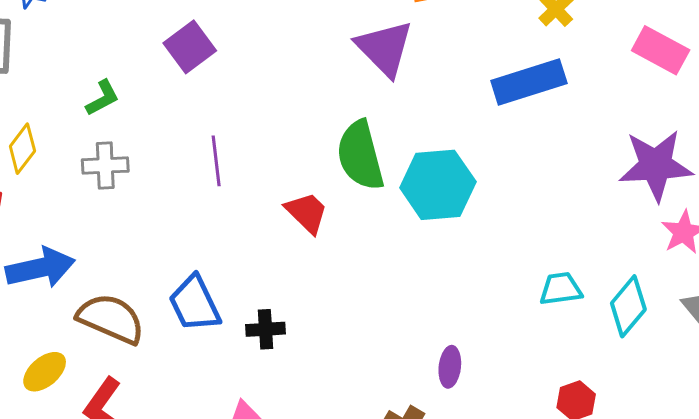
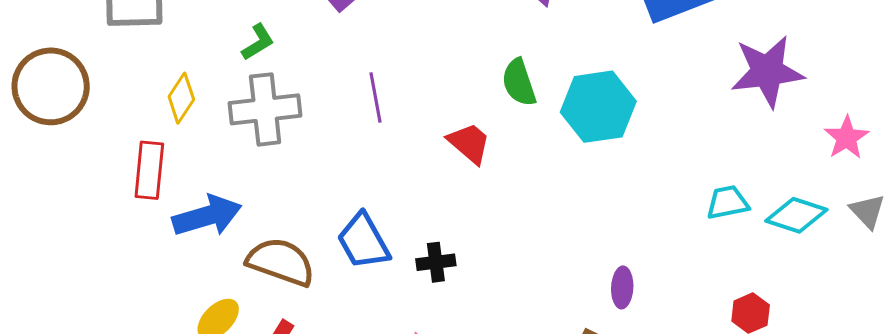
green semicircle: (360, 155) -> (519, 82), size x0.7
gray cross: (105, 165) -> (265, 109), size x1.5
purple star: (656, 165) -> (767, 71), moved
cyan diamond: (628, 306) -> (796, 215), turned 72

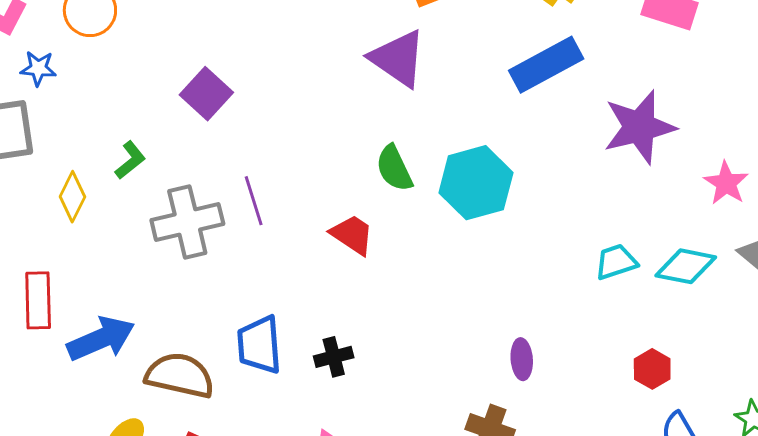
yellow diamond: (181, 98) -> (72, 197), moved
gray cross: (265, 109) -> (187, 222), moved
blue trapezoid: (363, 241) -> (259, 345), turned 32

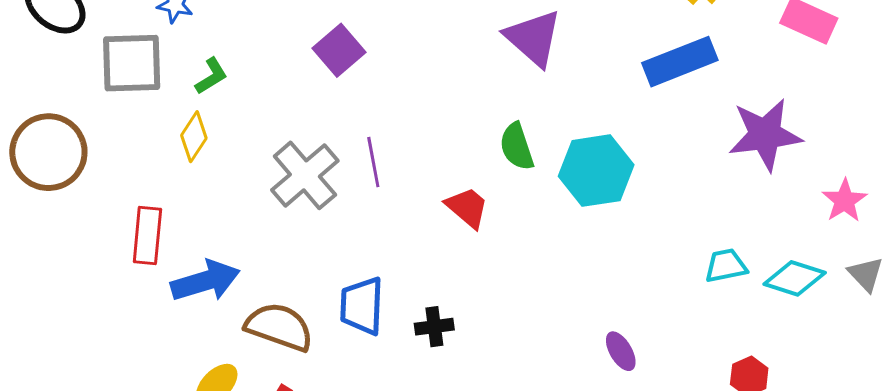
green L-shape: (130, 160) -> (211, 76), moved
gray cross: (187, 222) -> (305, 175), turned -34
purple ellipse: (522, 359) -> (621, 351), turned -33

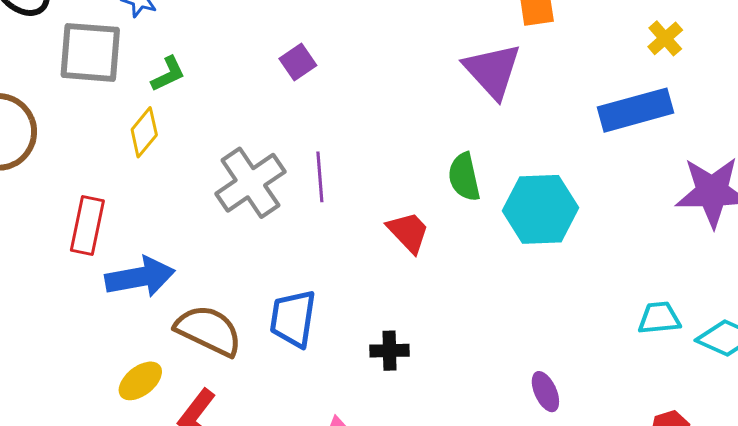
purple square: (339, 50) -> (298, 62), size x0.7
black cross: (434, 327) -> (390, 351), moved

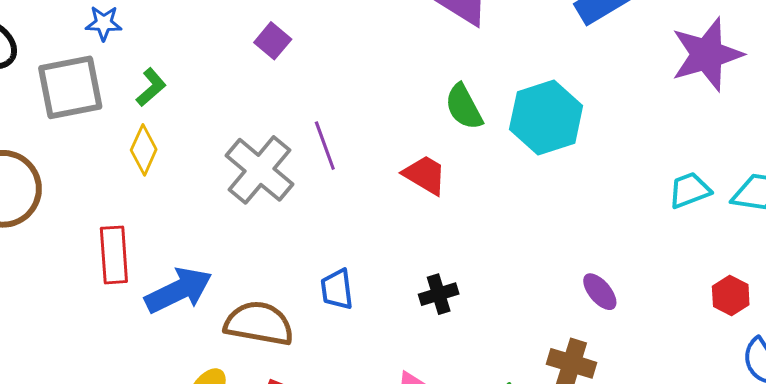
blue trapezoid: (293, 319) -> (337, 289), size x0.7

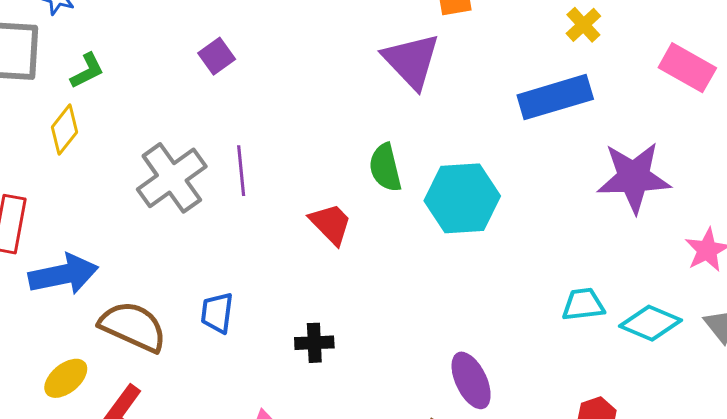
purple ellipse: (600, 292) -> (471, 380), size x1.4

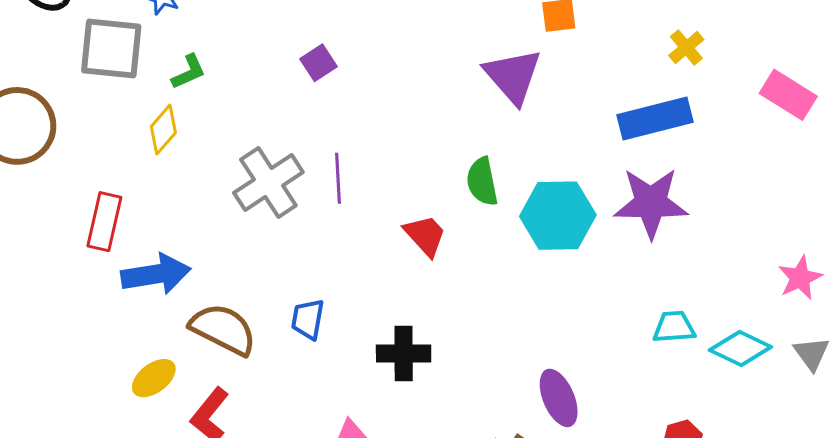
purple star: (634, 177) -> (651, 203), moved
black cross: (314, 343) -> (404, 353), size x1.4

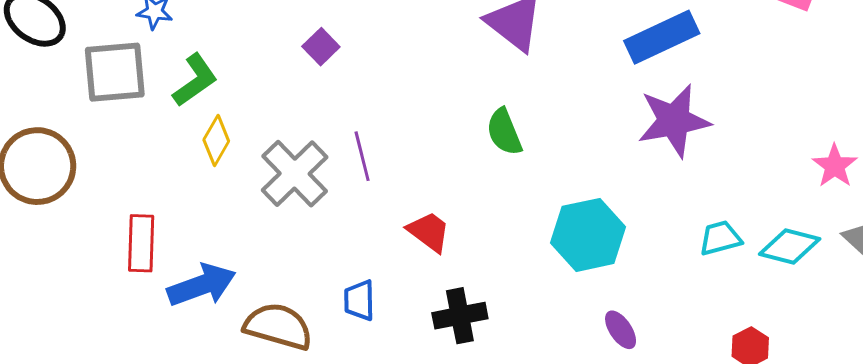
green L-shape: (189, 72) -> (195, 80), size x1.4
yellow diamond: (163, 130) -> (216, 140), moved
cyan hexagon: (558, 216) -> (588, 235), moved
red trapezoid: (425, 235) -> (429, 232), moved
purple ellipse: (559, 398) -> (621, 330), size x0.7

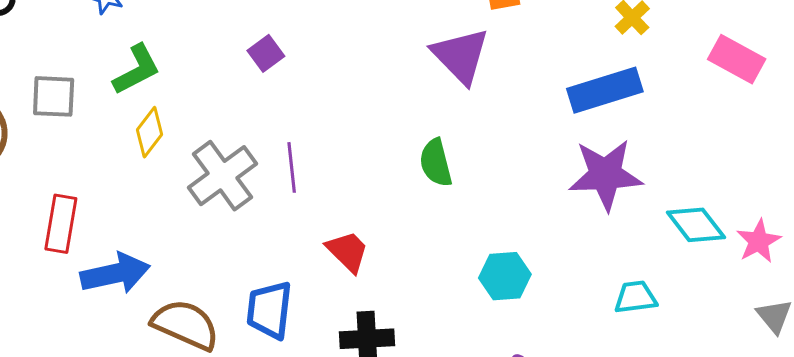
gray square: (115, 72) -> (54, 96), moved, size x0.7
cyan hexagon: (588, 235) -> (505, 276), size x0.7
cyan diamond: (790, 247) -> (696, 225), moved, turned 30
blue trapezoid: (359, 300) -> (269, 310), size x1.4

